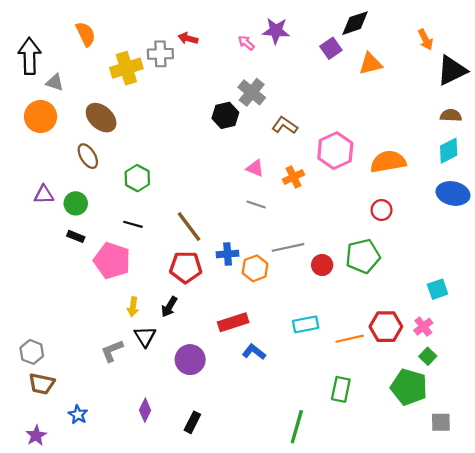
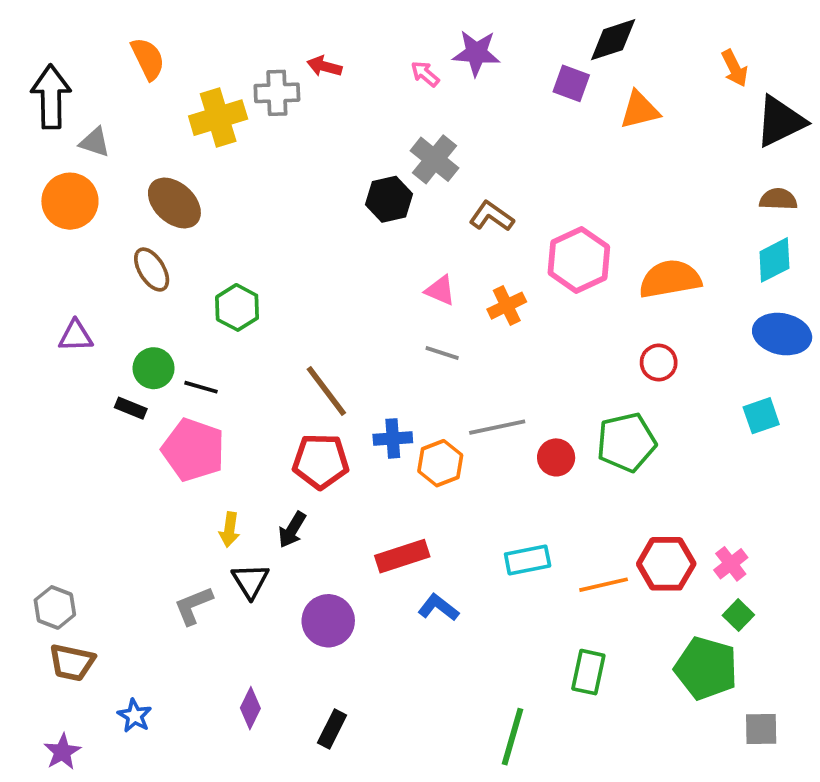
purple square: (331, 48) -> (571, 83), turned -35
green circle: (76, 203) -> (154, 368), moved
black line: (133, 224) -> (201, 387), moved
cyan square: (438, 289) -> (761, 416), moved

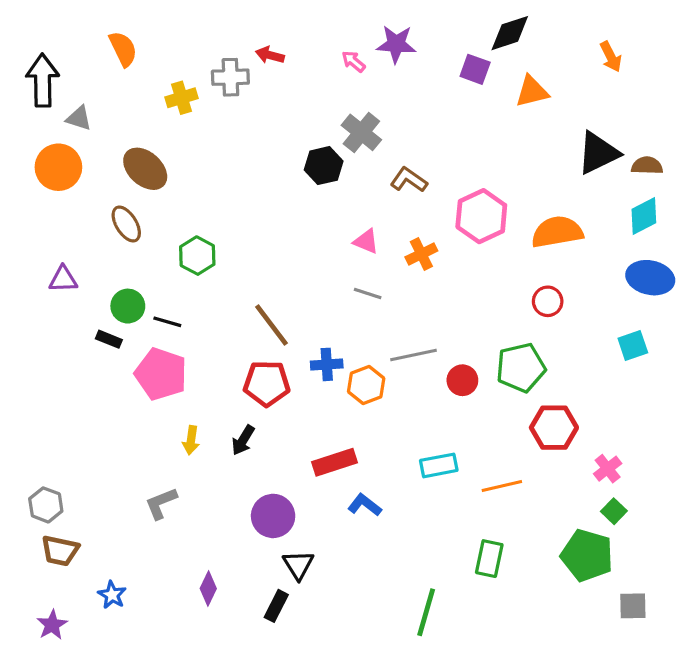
yellow cross: (218, 118) -> (181, 98), size x0.7
black triangle: (780, 121) -> (598, 153), moved
red hexagon: (666, 564) -> (554, 428), moved
black triangle: (250, 581) -> (298, 565), moved

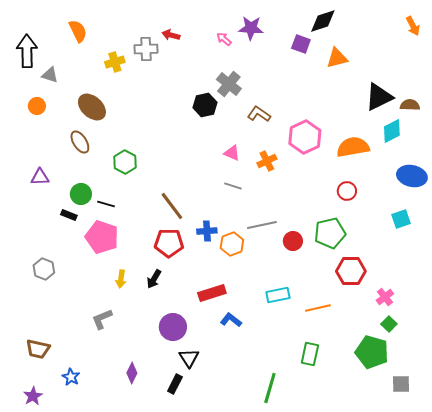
orange arrow: (611, 57) -> (413, 26), moved
orange circle: (58, 167) -> (37, 106), size x0.6
cyan diamond: (644, 216) -> (392, 131), moved
gray hexagon: (46, 505) -> (44, 269), moved

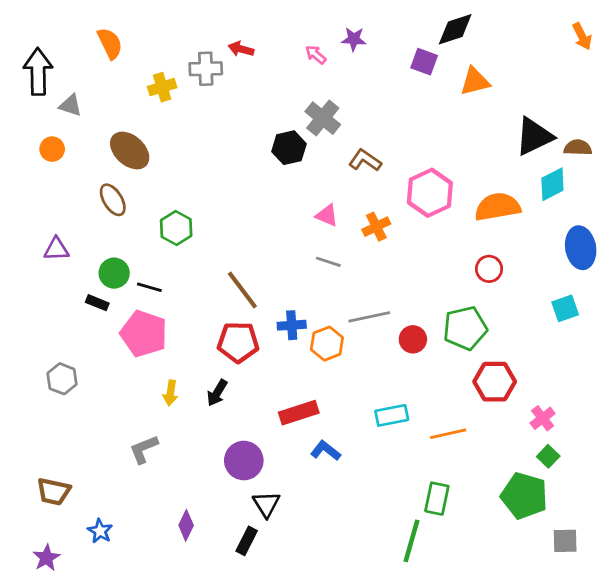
purple star: (251, 28) -> (354, 39), size x0.7
blue ellipse: (412, 176) -> (581, 248), turned 68
green line: (270, 388) -> (412, 541), moved

